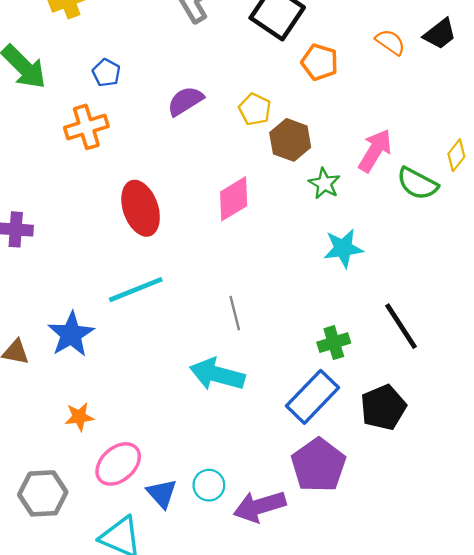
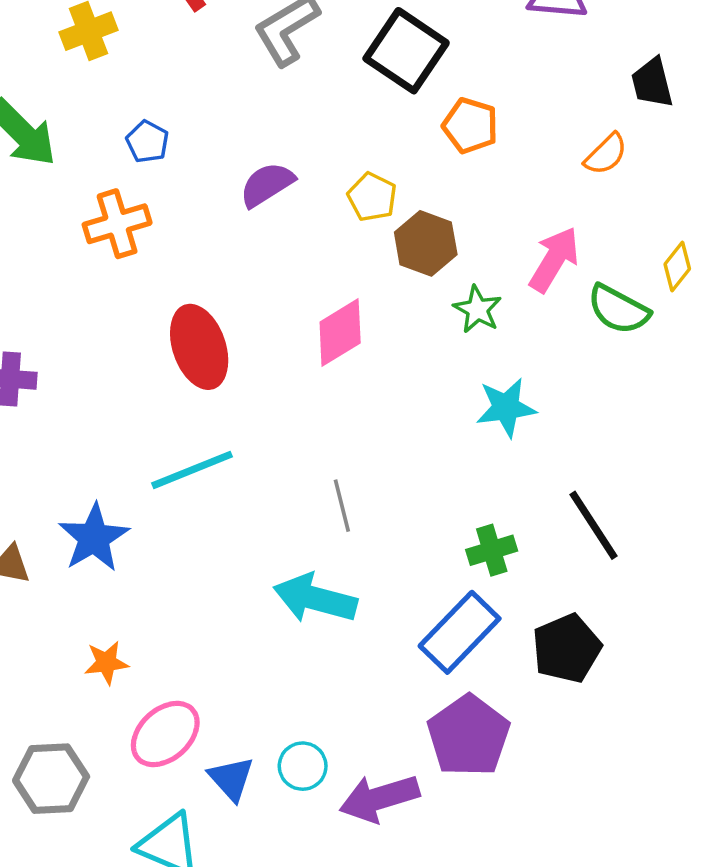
black trapezoid: (440, 34) -> (652, 83), turned 114
orange semicircle: (390, 42) -> (606, 154), moved, turned 100

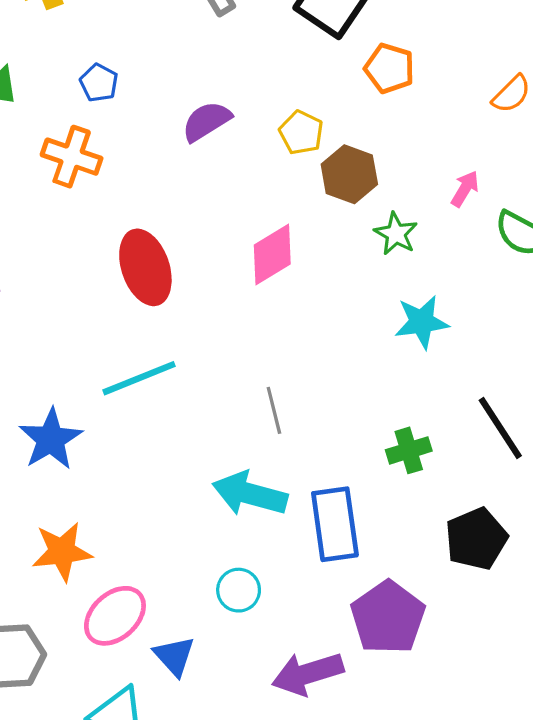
orange cross: (117, 224) -> (72, 157), turned 36
pink arrow: (554, 259) -> (465, 189), size x0.6
blue rectangle: (460, 632) -> (335, 524), moved, turned -52
orange star: (106, 663) -> (62, 552), size x1.5
cyan circle: (303, 766) -> (239, 590), moved

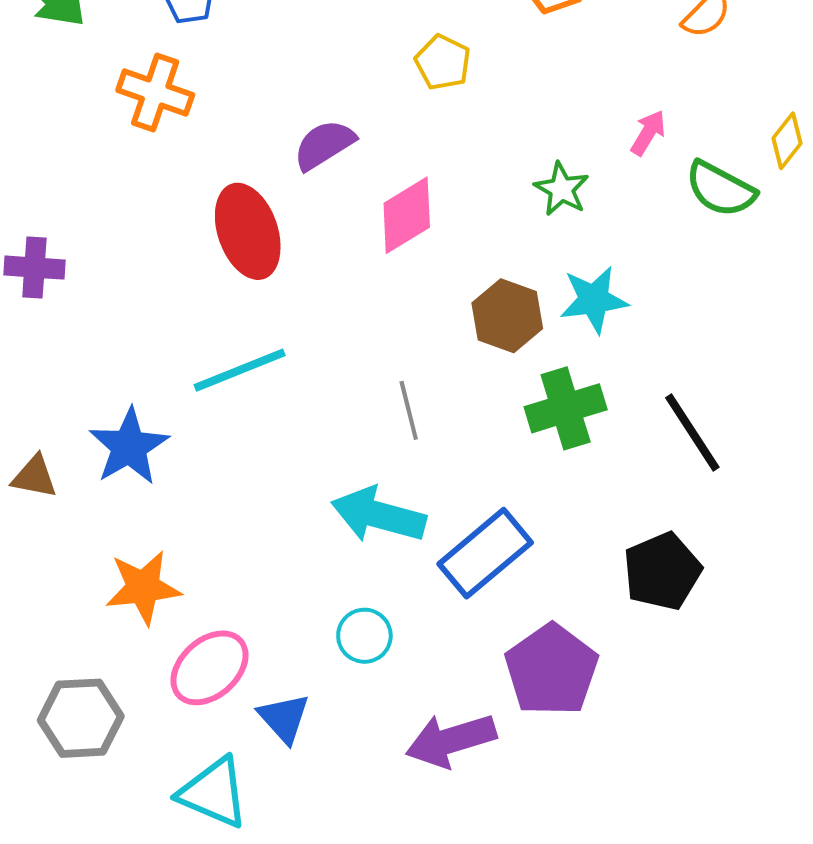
purple semicircle: (206, 121) -> (324, 145), moved
brown hexagon: (349, 174) -> (507, 316), moved
green cross: (409, 450) -> (566, 408), moved, size x1.4
blue rectangle: (335, 524) -> (485, 553), turned 58

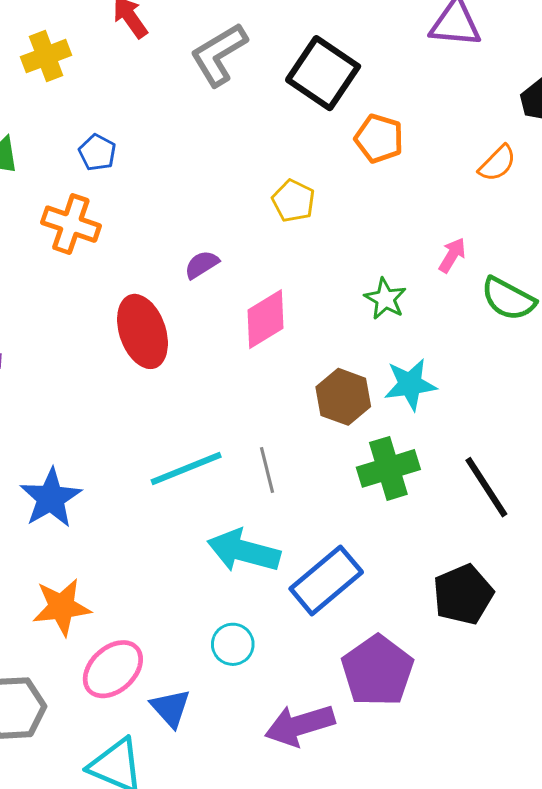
purple semicircle: (324, 145) -> (202, 265), size x0.7
cyan line: (240, 370) -> (186, 468), moved

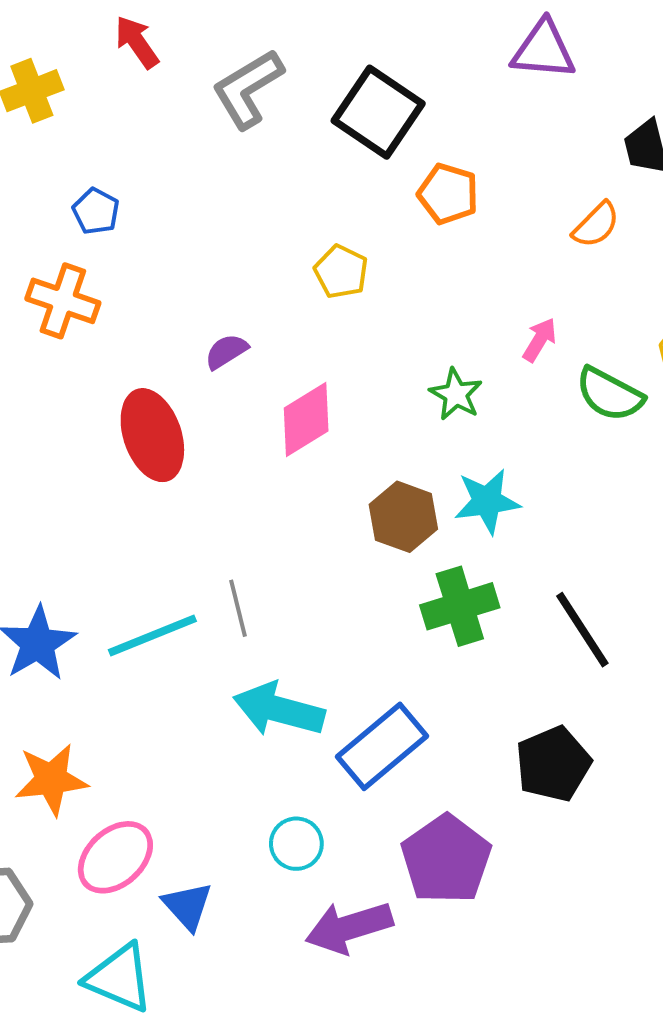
cyan line: (186, 468) -> (152, 636), moved
gray line: (267, 470) -> (238, 608), moved
cyan circle: (233, 644) -> (296, 844), moved

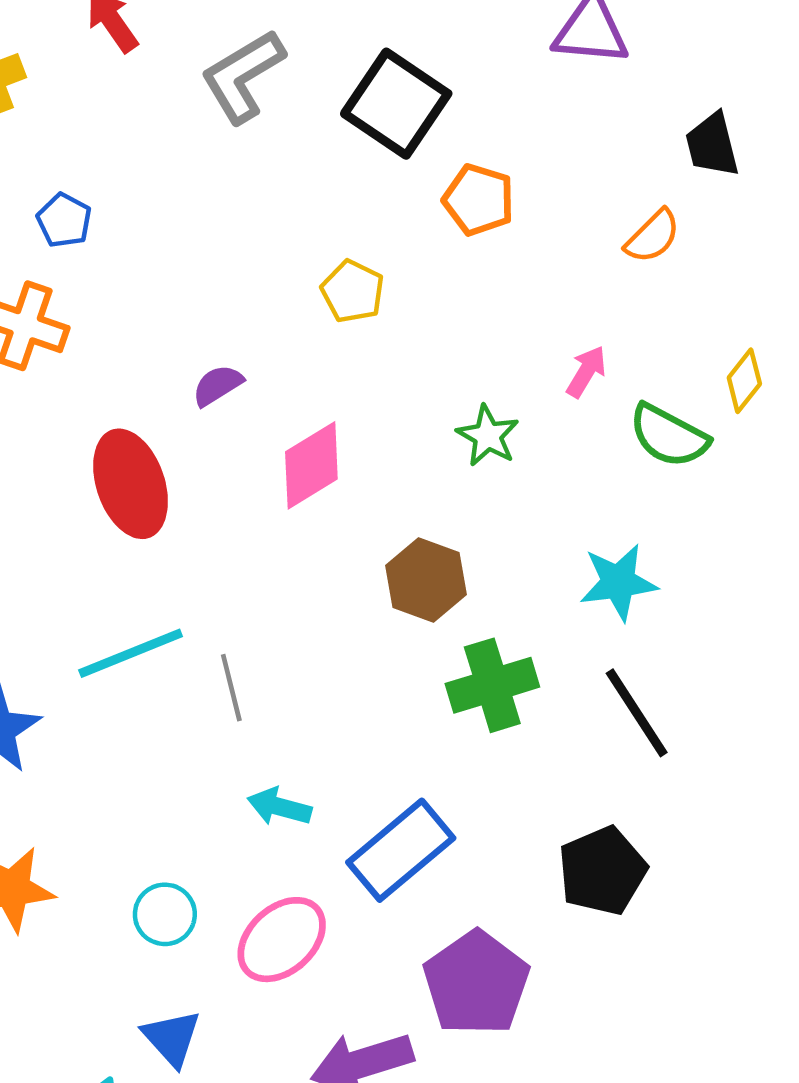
cyan star: (487, 501) -> (618, 582), moved
cyan line: (152, 636) -> (131, 653), moved
cyan arrow: (279, 709) -> (279, 807), size x0.6
cyan circle: (296, 844) -> (165, 914), moved
pink ellipse: (115, 857) -> (282, 940), moved

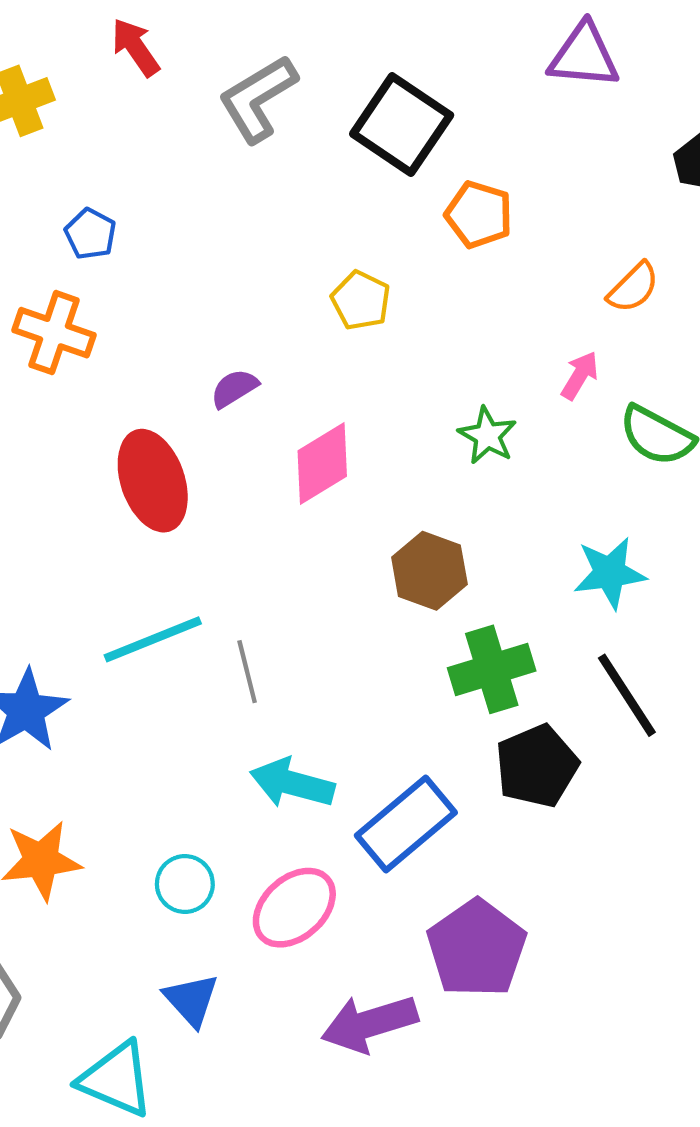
orange semicircle: (653, 236) -> (633, 288), moved
cyan arrow: (279, 807) -> (292, 783), size x1.4
black pentagon: (602, 871) -> (537, 766), moved

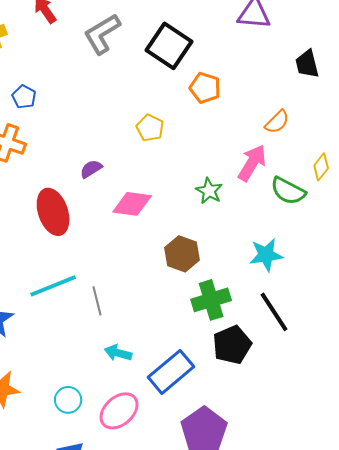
pink arrow: (580, 375) -> (252, 163), size x1.6
pink diamond: (322, 463) -> (132, 204), turned 39
cyan arrow: (292, 783) -> (118, 353), size x0.7

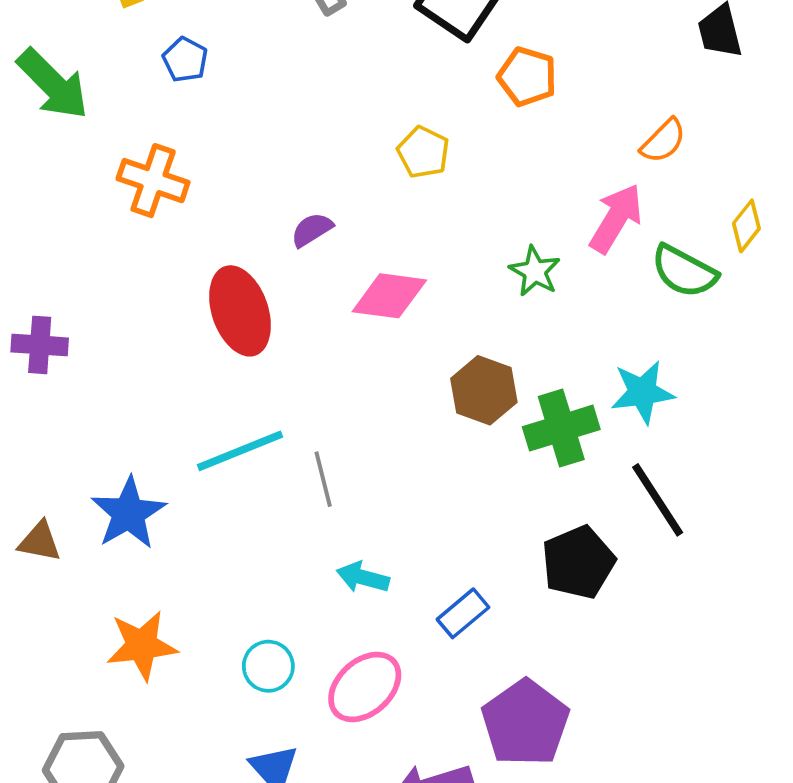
blue pentagon: (24, 97) -> (185, 60), moved
green cross: (211, 300) -> (561, 428), moved
blue rectangle: (171, 372) -> (463, 613), size x0.6

